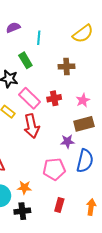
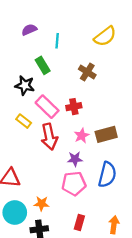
brown cross: (66, 66) -> (87, 72), turned 35
pink star: (83, 100) -> (82, 136), moved
purple star: (67, 141) -> (75, 159), moved

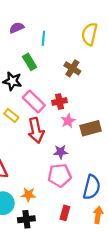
yellow semicircle: (105, 36) -> (89, 34), turned 140
pink star: (82, 136) -> (68, 121), moved
blue semicircle: (107, 175) -> (92, 187), moved

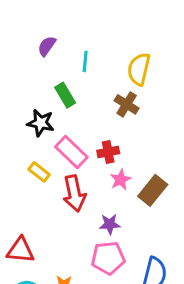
purple semicircle: (17, 28) -> (47, 46), turned -32
yellow semicircle: (89, 34) -> (139, 69), moved
brown rectangle: (91, 128) -> (153, 190), turned -36

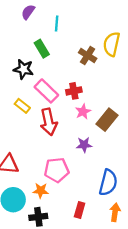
yellow semicircle: (139, 69) -> (112, 44), moved
purple star: (110, 224) -> (84, 145), moved
pink pentagon: (108, 258) -> (57, 170), moved

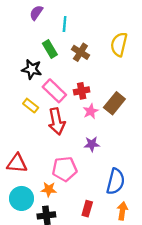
brown cross: (88, 55) -> (80, 52), moved
brown rectangle: (107, 120) -> (114, 103), moved

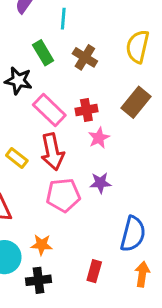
brown rectangle: (114, 103) -> (136, 102), moved
yellow rectangle: (31, 106) -> (17, 158), moved
pink pentagon: (65, 169) -> (63, 195), moved

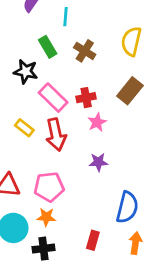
yellow rectangle: (17, 158) -> (24, 128), moved
pink pentagon: (63, 195) -> (49, 187), moved

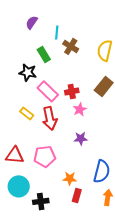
brown cross: (85, 51) -> (71, 46), moved
orange star: (46, 217) -> (70, 178), moved

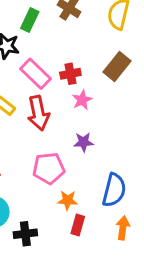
green rectangle: (44, 54) -> (30, 20), turned 56
pink pentagon: (45, 156) -> (49, 168), moved

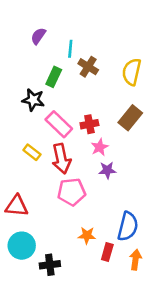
purple star: (84, 142) -> (107, 170), moved
pink pentagon: (49, 168) -> (72, 192), moved
red rectangle: (78, 225) -> (107, 252), moved

